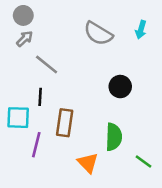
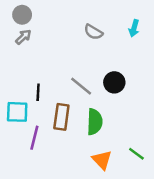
gray semicircle: (98, 34) -> (93, 32), size x0.7
gray line: (47, 65) -> (81, 86), moved
green semicircle: (114, 137) -> (95, 122), moved
orange triangle: (88, 163) -> (102, 160), moved

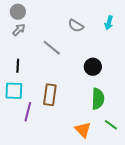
gray line: (81, 86) -> (52, 48), moved
black line: (38, 92) -> (18, 66), moved
green semicircle: (95, 122) -> (98, 99), moved

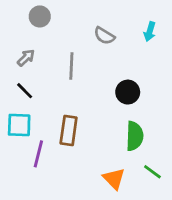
gray circle: (18, 12) -> (40, 16), moved
gray arrow: (19, 30) -> (26, 58), moved
gray line: (52, 48) -> (71, 66), turned 54
black line: (18, 66) -> (25, 91), turned -48

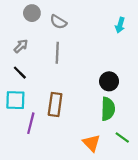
gray semicircle: (104, 36) -> (58, 22), moved
black circle: (128, 92) -> (109, 81), moved

